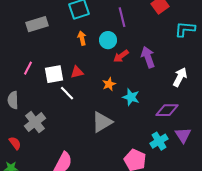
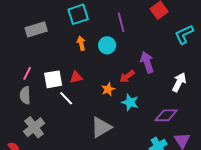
cyan L-shape: (185, 29) -> (184, 34), turned -30
red arrow: (121, 56) -> (127, 76), moved
gray semicircle: (13, 100) -> (25, 95), moved

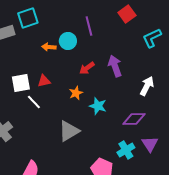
cyan square: (78, 14) -> (28, 18), moved
orange arrow: (81, 43) -> (49, 47), turned -72
cyan circle: (107, 45) -> (68, 41), moved
red arrow: (127, 76) -> (87, 68), moved

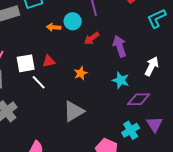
red arrow: (87, 68) -> (92, 38), moved
cyan star: (98, 106) -> (121, 80), moved

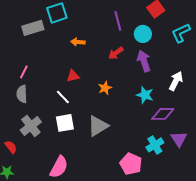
cyan circle: (73, 21) -> (143, 34), moved
white square: (26, 63) -> (65, 123), moved

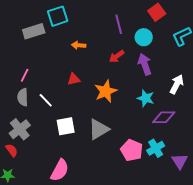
orange star: (105, 88) -> (106, 91), size x1.6
white line: (63, 97) -> (46, 100), moved
gray cross: (31, 126) -> (20, 129), moved
purple triangle: (179, 139) -> (180, 161), moved
pink pentagon: (131, 164) -> (132, 150), moved

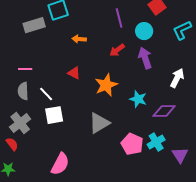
pink line: (25, 75) -> (25, 69), turned 64
red triangle: (74, 79) -> (74, 73), turned 40
cyan star: (146, 98) -> (138, 99), moved
white square: (66, 126) -> (54, 115), moved

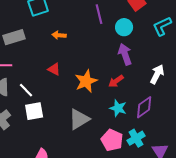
gray rectangle: (34, 25) -> (14, 37), moved
red arrow: (117, 50) -> (116, 81), moved
cyan star: (138, 99) -> (118, 108), moved
purple diamond: (164, 111) -> (144, 107), turned -35

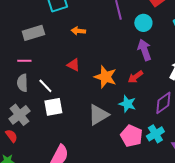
orange star: (86, 81) -> (105, 77), turned -30
cyan star: (118, 108) -> (127, 104), moved

